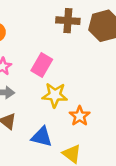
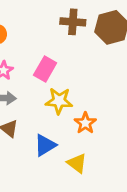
blue triangle: (42, 137) -> (45, 145), turned -45

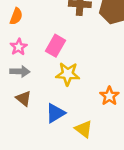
orange star: (85, 123) -> (109, 96), moved

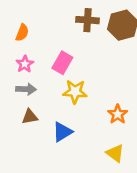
brown triangle: (24, 98) -> (30, 117), turned -49
yellow triangle: (84, 129) -> (115, 153), moved

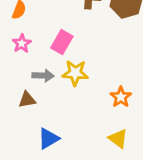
gray arrow: (26, 89) -> (43, 76), moved
blue triangle: (62, 132) -> (48, 139), moved

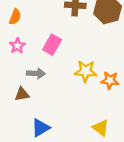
yellow star: (75, 73) -> (86, 71), moved
orange star: (121, 97) -> (110, 80), moved, turned -30

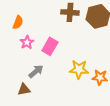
pink star: (17, 46) -> (27, 42), moved
gray arrow: (36, 73) -> (36, 71), turned -42

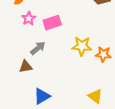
pink rectangle: (50, 46) -> (52, 23), turned 42

